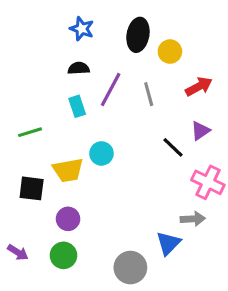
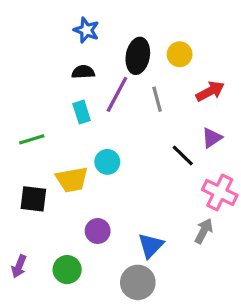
black ellipse: (138, 35) -> (138, 56), moved
purple circle: (68, 219) -> (98, 231), moved
gray arrow: (193, 219) -> (204, 231), turned -60
blue triangle: (168, 243) -> (151, 245), moved
purple arrow: (18, 252) -> (19, 266), turned 80

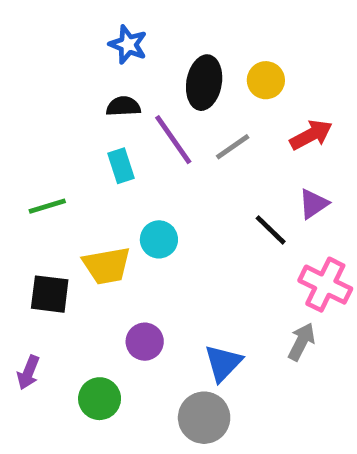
purple line: (117, 94) -> (173, 140), turned -63
gray line: (157, 99) -> (233, 147), turned 70
purple arrow: (19, 266) -> (28, 373), moved

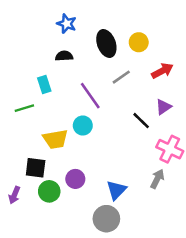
black ellipse: (204, 83) -> (106, 43), turned -30
purple line: (173, 140) -> (90, 96), moved
cyan rectangle: (121, 166) -> (44, 84), moved
black square: (50, 294) -> (36, 168), moved
green circle: (100, 399) -> (49, 191), moved

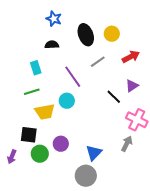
green line: (24, 108) -> (32, 92), moved

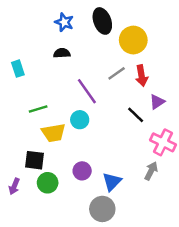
yellow circle: (112, 34) -> (133, 40), size x1.5
black ellipse: (86, 35) -> (102, 21), moved
red arrow: (131, 57) -> (142, 76), moved, turned 108
cyan rectangle: (36, 68) -> (18, 69), moved
purple circle: (61, 144) -> (82, 171), moved

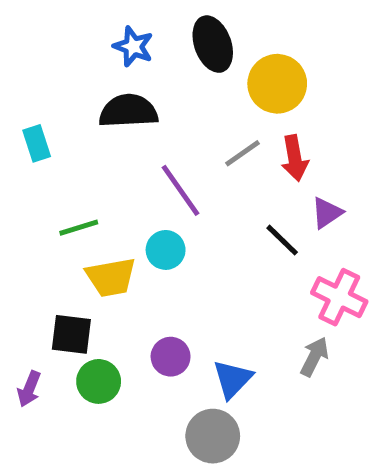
black semicircle: (62, 53) -> (128, 111), size x1.6

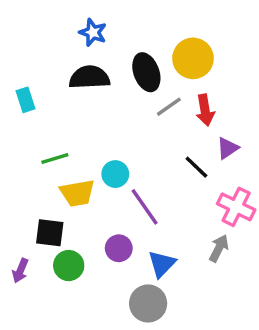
black ellipse: (213, 44) -> (146, 72), moved
purple line: (180, 190) -> (145, 207), moved

